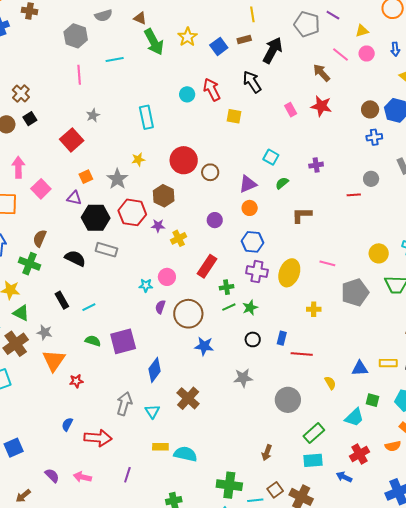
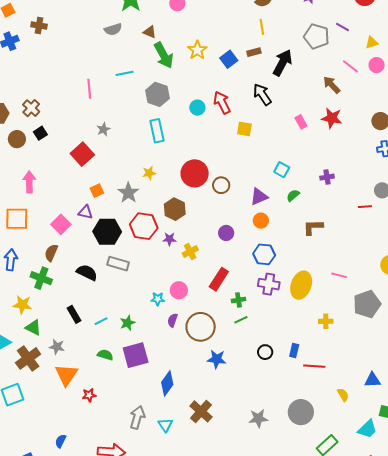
gray hexagon: (76, 36) -> (157, 94), moved
pink square: (41, 189) -> (61, 224), moved
green star: (250, 308) -> (127, 323), moved
gray star: (243, 378) -> (258, 418), moved
blue semicircle: (67, 424) -> (61, 441), moved

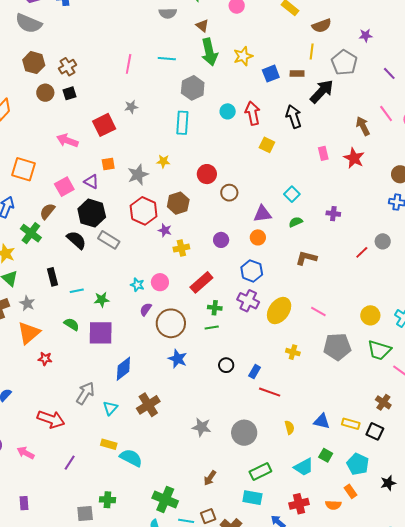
gray pentagon: (317, 36) -> (344, 63), moved
red circle: (195, 173) -> (207, 174), size x0.7
pink arrow: (29, 182) -> (67, 141), moved, turned -85
red line: (365, 207) -> (362, 252), turned -56
black hexagon: (107, 232) -> (92, 213), moved

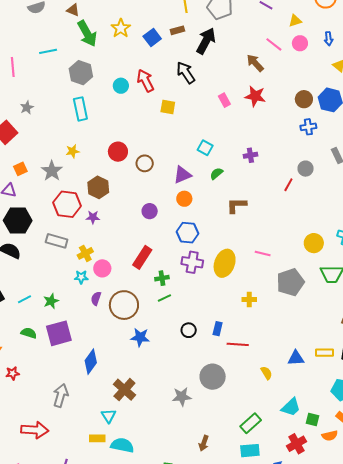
gray rectangle: (109, 240) -> (57, 241), moved
yellow cross: (181, 248) -> (85, 253), moved
cyan triangle: (110, 408) -> (109, 416), moved
gray circle: (244, 433) -> (213, 377), moved
green square: (326, 455) -> (313, 420), moved

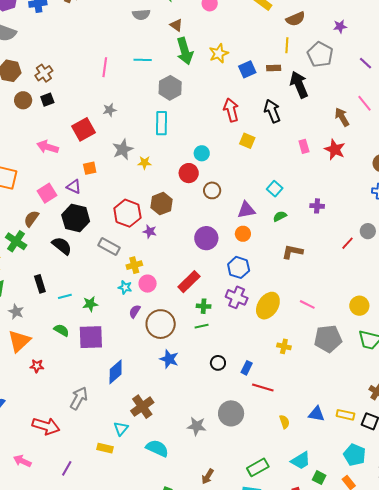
black arrow: (206, 41) -> (299, 85), turned -64
cyan circle: (121, 86) -> (202, 153), moved
gray star: (52, 171) -> (123, 149), moved
purple circle: (150, 211) -> (206, 238), size x1.5
cyan semicircle: (122, 445) -> (157, 448), moved

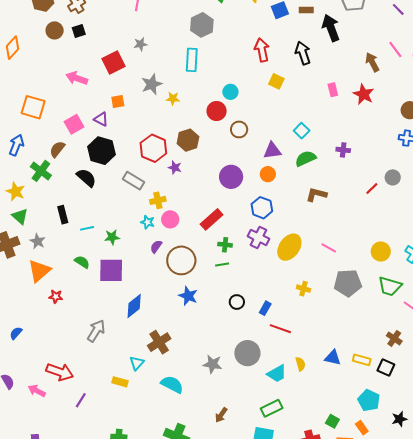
green semicircle: (280, 216) -> (306, 159), size x1.5
red arrow: (46, 426) -> (60, 372), moved
cyan trapezoid: (301, 461) -> (277, 374), moved

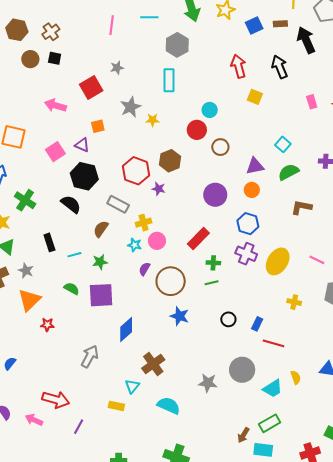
black square: (79, 31) -> (55, 58), turned 32
brown semicircle: (57, 149) -> (101, 229), moved
brown arrow: (221, 415) -> (243, 435), moved

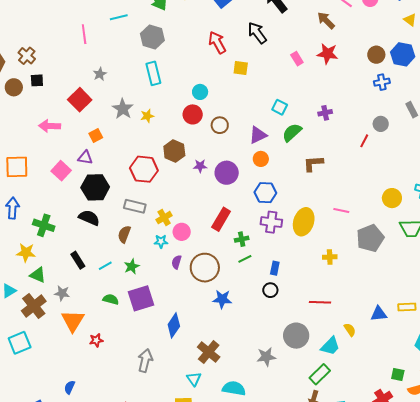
purple star: (159, 189) -> (200, 166), moved
blue rectangle: (257, 324) -> (275, 268), moved
green rectangle: (270, 423) -> (320, 374), moved

